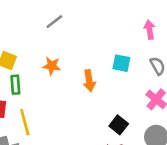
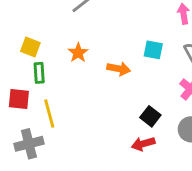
orange star: (52, 66) -> (78, 53), turned 30
orange arrow: (89, 81) -> (119, 69), turned -70

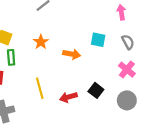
yellow line: (49, 113) -> (40, 88), moved
red arrow: (143, 144) -> (68, 97), moved

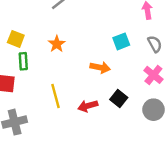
cyan square: (98, 40) -> (121, 41), turned -32
orange arrow: (72, 54) -> (100, 67), moved

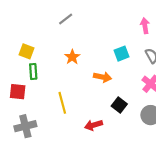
orange star: (57, 44) -> (72, 57), moved
red arrow: (88, 106) -> (94, 125), moved

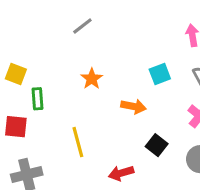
yellow square: (27, 51) -> (16, 74), moved

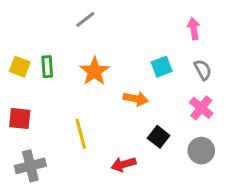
orange star: (92, 79) -> (94, 71), size x1.4
green rectangle: (38, 99) -> (47, 67), moved

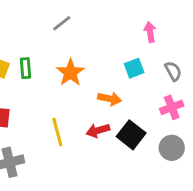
pink arrow: (194, 29) -> (150, 32), moved
pink cross: (201, 108) -> (172, 107), turned 30
black square: (159, 137) -> (131, 135), size x1.4
red arrow: (123, 164) -> (98, 130), moved

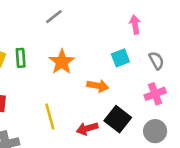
red arrow: (98, 130) -> (87, 128), moved

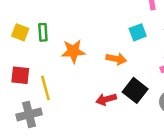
orange star: (62, 62) -> (73, 51), moved, turned 30
yellow line: (50, 116) -> (45, 88), moved

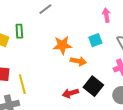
green rectangle: (43, 32) -> (19, 31), moved
orange star: (73, 51) -> (62, 45), moved

